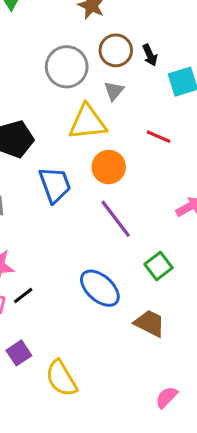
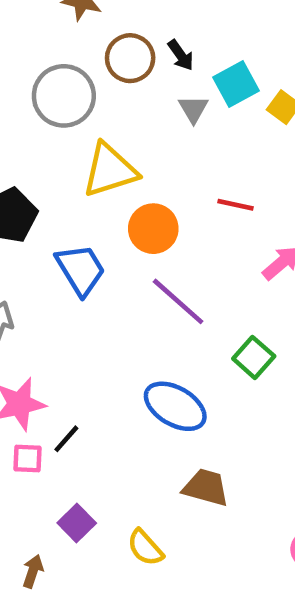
gray triangle: (114, 91) -> (193, 109), moved
red line: (158, 137) -> (236, 205), moved
brown trapezoid: (150, 323) -> (206, 488), moved
yellow semicircle: (61, 378) -> (145, 548), size x0.7

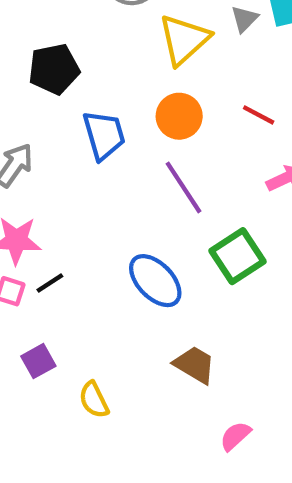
yellow triangle: (110, 170) -> (184, 40), moved, turned -40
green square: (254, 357) -> (238, 256), size x1.4
brown trapezoid: (206, 488) -> (195, 365), moved

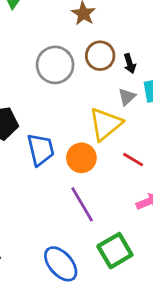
yellow triangle: (184, 40) -> (105, 124), moved
blue trapezoid: (104, 135) -> (41, 150), moved

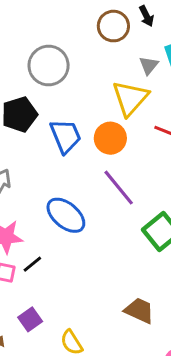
black arrow: (130, 63) -> (146, 16), moved
gray circle: (55, 65) -> (49, 65), moved
blue ellipse: (61, 264) -> (66, 215), moved

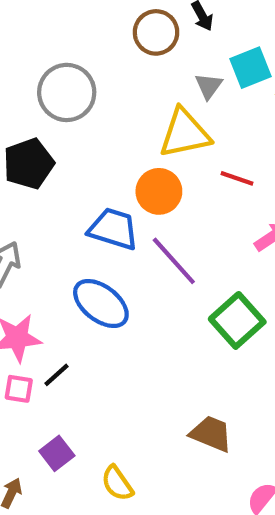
yellow triangle: (130, 98) -> (185, 133), turned 39
blue trapezoid: (66, 136) -> (113, 229), moved, turned -48

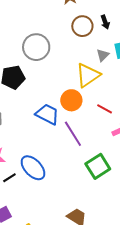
yellow triangle: (185, 133) -> (88, 75), turned -32
red line: (237, 178) -> (105, 109), moved
blue ellipse: (101, 304) -> (33, 168), moved

